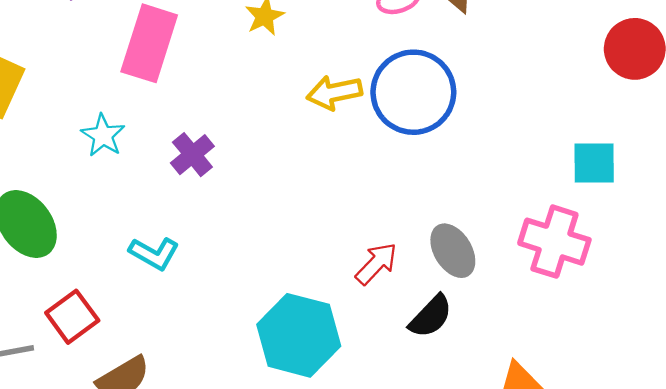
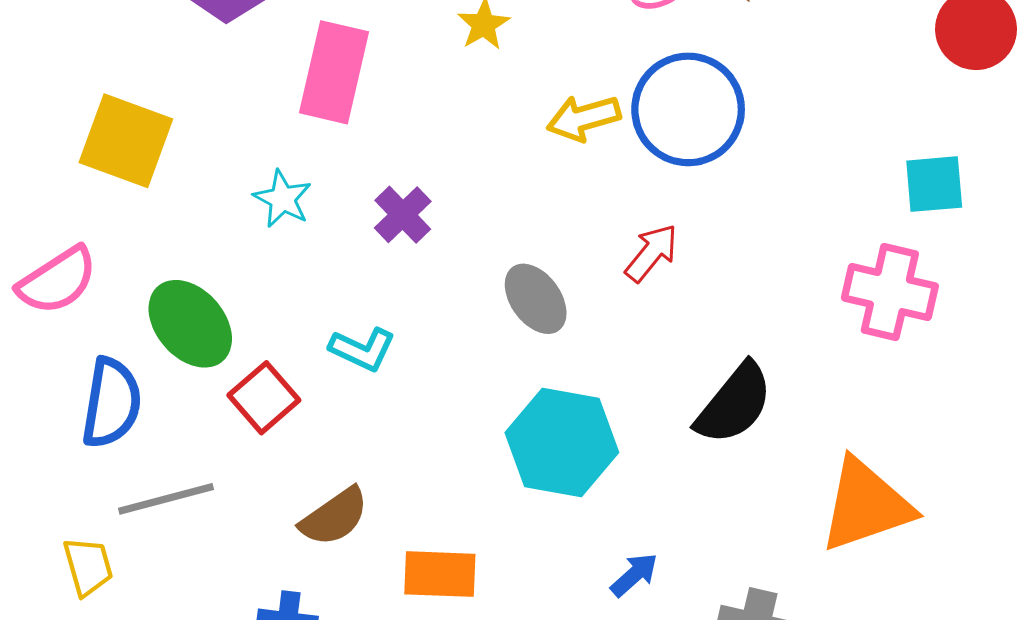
gray ellipse: (453, 251) -> (536, 299), moved
red arrow: (376, 264) -> (651, 253), moved
black semicircle: (431, 316) -> (734, 404), size x1.4
red square: (72, 317) -> (264, 398), moved

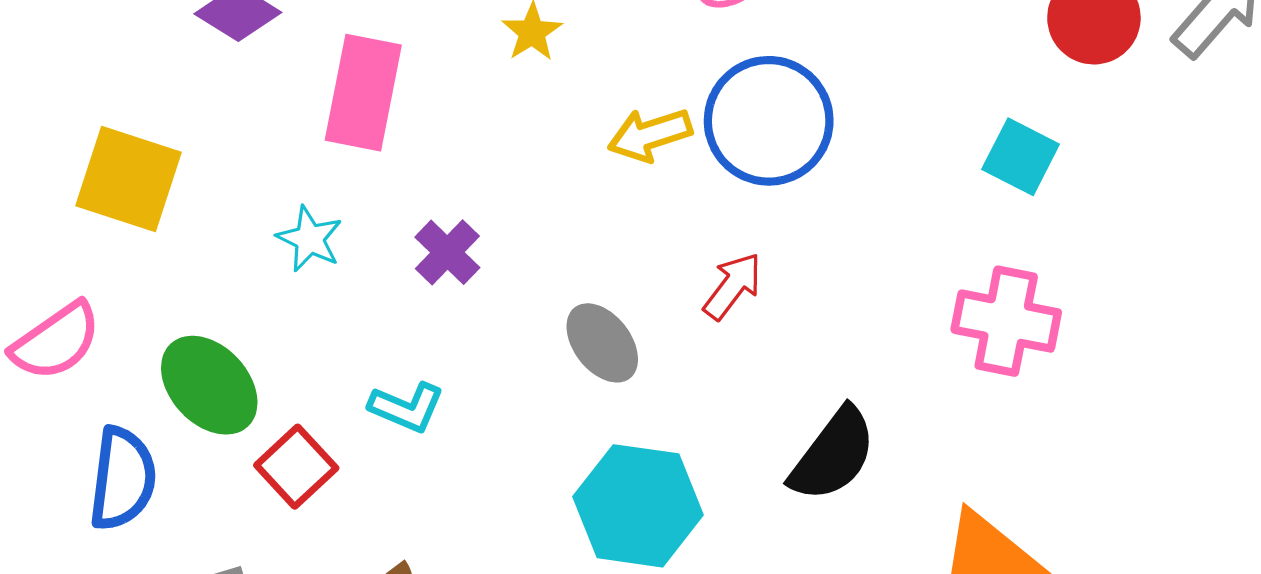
cyan square: (934, 184) -> (1021, 157), moved, turned 34

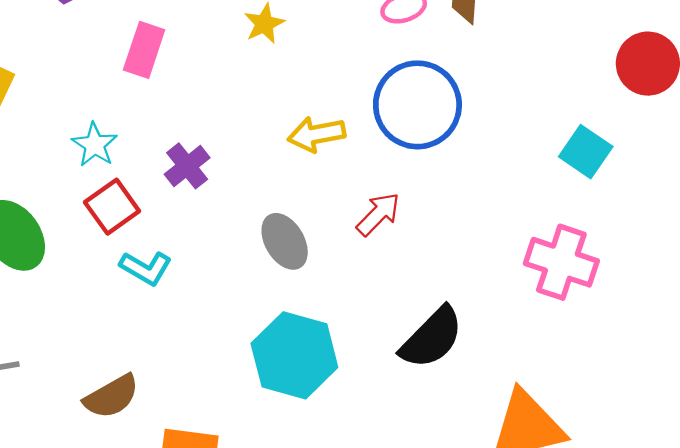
pink rectangle: (363, 93) -> (144, 50), size x0.7
yellow arrow: (650, 135) -> (316, 134), moved
red square: (296, 467) -> (112, 207), moved

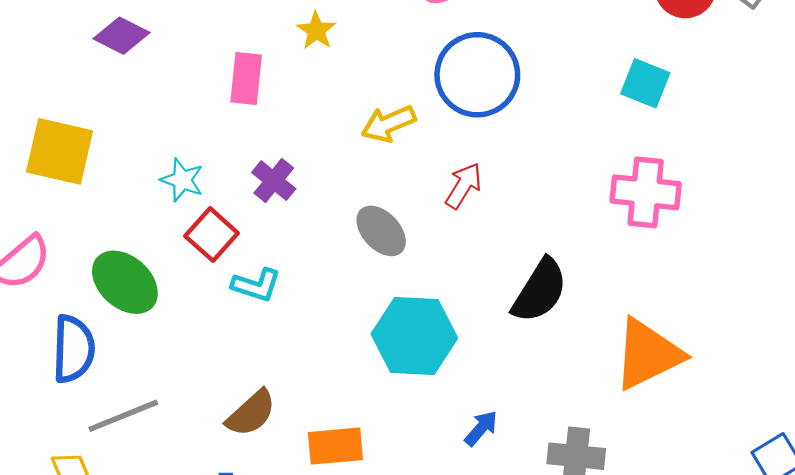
pink rectangle: (144, 50) -> (246, 78), moved

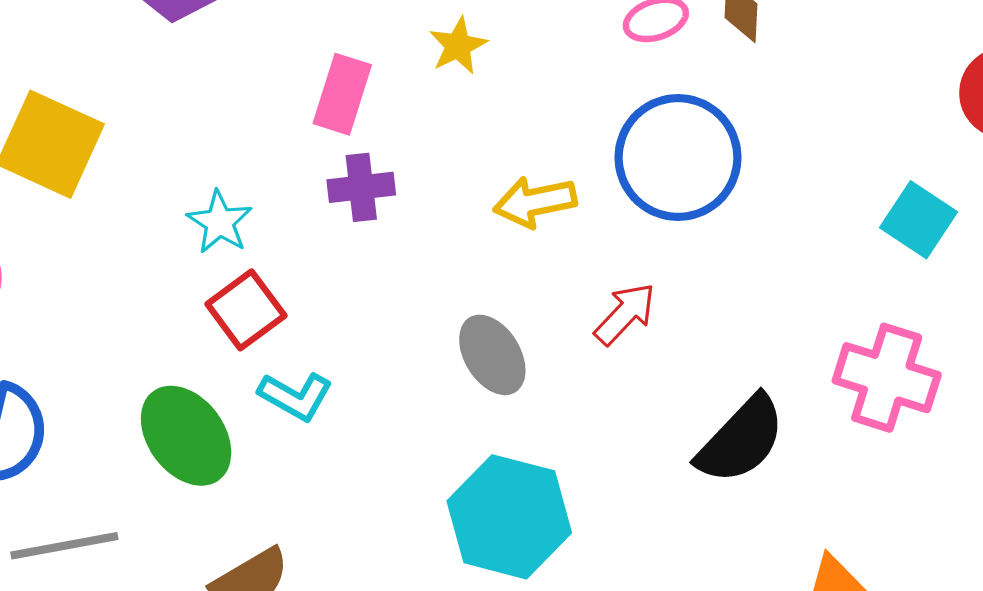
purple cross: (274, 181) -> (361, 187), moved, turned 33
green ellipse: (125, 282) -> (186, 436), moved
black semicircle: (540, 291) -> (741, 440), moved

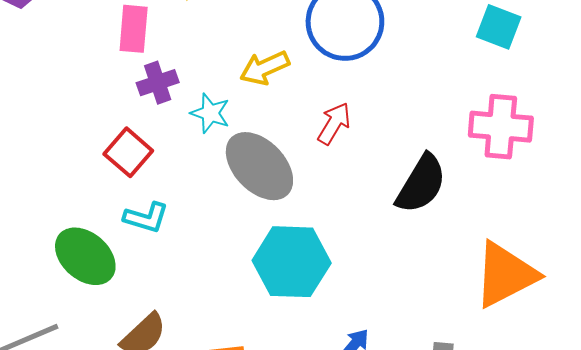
cyan star: (220, 222) -> (210, 113), moved
red square: (246, 310) -> (128, 152), moved
gray ellipse: (492, 355) -> (259, 166), size x1.5

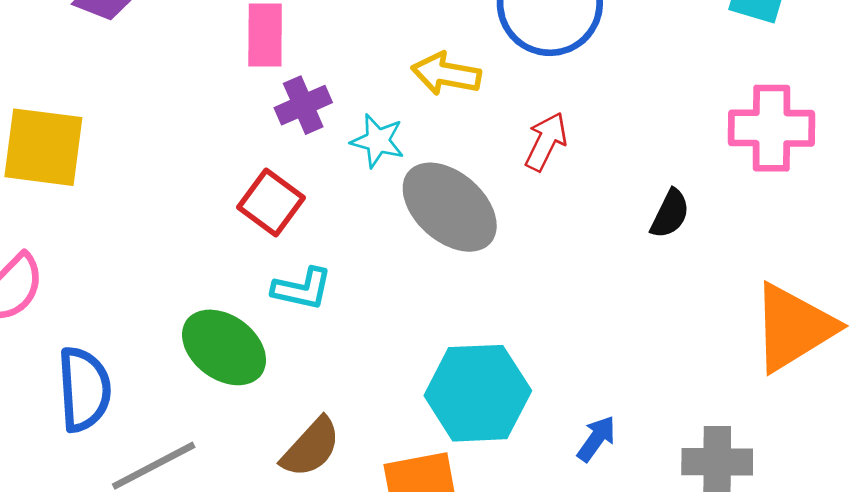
yellow arrow: (265, 68) -> (446, 74), turned 39
black semicircle: (421, 184) -> (670, 214), size x0.6
cyan hexagon: (292, 262) -> (478, 393), moved

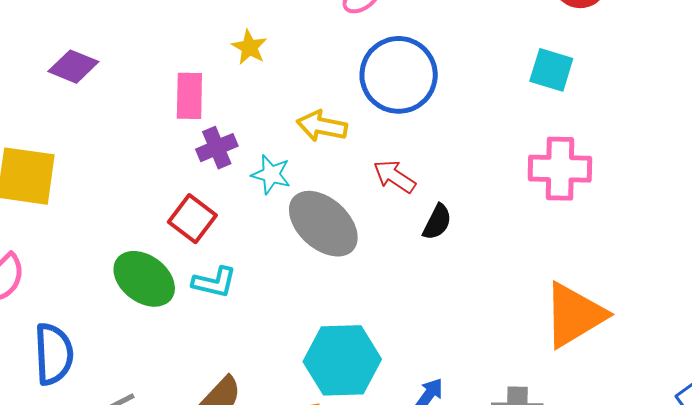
red arrow: (546, 142) -> (394, 176), turned -84
black semicircle: (670, 214) -> (437, 222), moved
green ellipse: (224, 347) -> (144, 279), moved

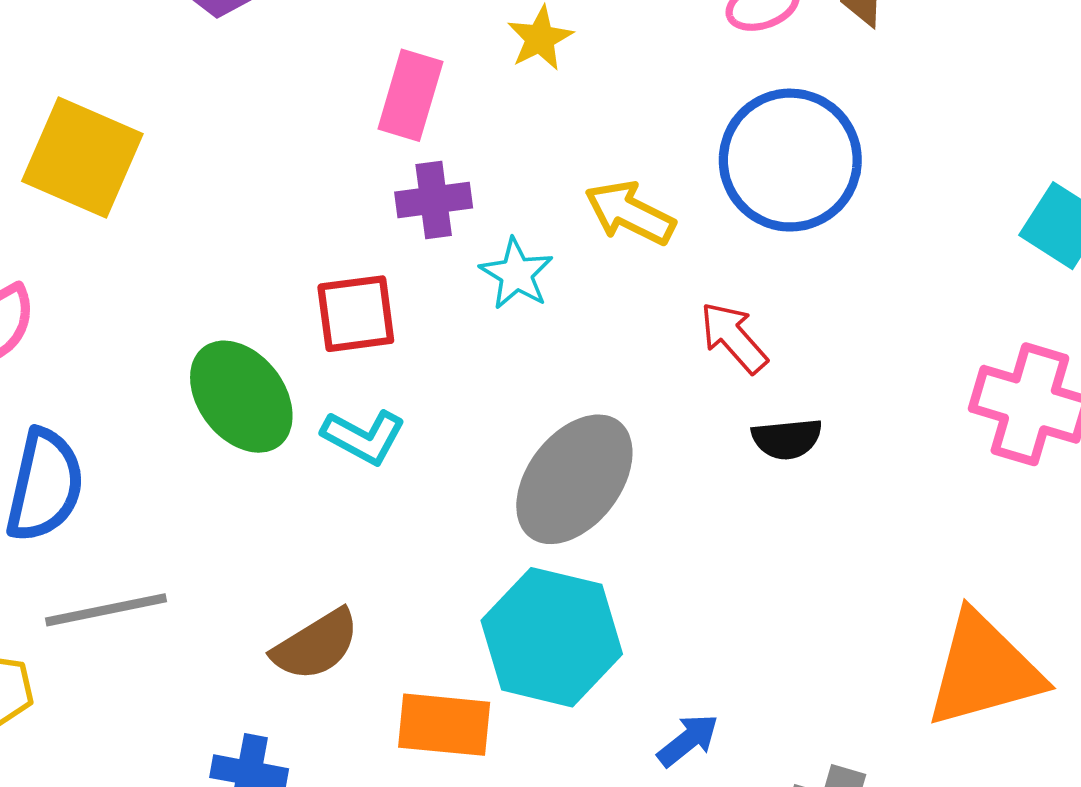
red square: (192, 219) -> (356, 314), turned 30
black semicircle: (437, 222) -> (787, 439), turned 42
gray ellipse: (323, 224) -> (574, 479), moved, turned 70

